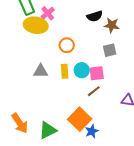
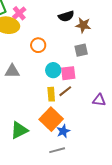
yellow rectangle: (65, 71) -> (51, 94), moved

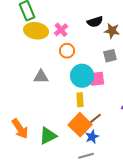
pink cross: (19, 13) -> (61, 30), moved
cyan circle: (53, 70) -> (82, 76), size x1.5
brown line: (65, 91) -> (95, 119), moved

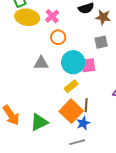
gray triangle: (41, 77) -> (41, 63), moved
yellow rectangle: (80, 100) -> (71, 86), turned 56
brown line: (95, 119) -> (86, 105), turned -48

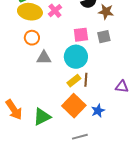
orange circle: (58, 37) -> (32, 38), moved
pink square: (88, 65) -> (81, 35), moved
brown line: (86, 105) -> (86, 80), moved
blue star: (83, 123) -> (98, 111), moved

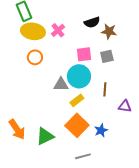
gray triangle: (44, 58) -> (61, 84), moved
brown line: (86, 80) -> (105, 89), moved

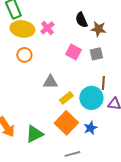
black semicircle: (92, 22) -> (81, 20), turned 84
pink square: (84, 54) -> (73, 52), turned 35
cyan circle: (79, 76) -> (91, 98), moved
brown line: (105, 89) -> (103, 83), moved

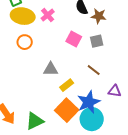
brown line: (103, 83) -> (94, 70), moved, turned -56
cyan circle: (91, 98) -> (92, 119), moved
blue star: (90, 128) -> (89, 102), moved, size x1.6

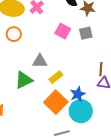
brown line: (94, 70) -> (101, 69), moved, turned 56
blue star: (89, 102) -> (78, 94), size x0.7
green triangle: (35, 121) -> (24, 80), moved

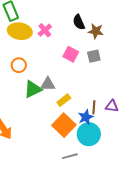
orange circle: (14, 34) -> (19, 65), moved
brown line: (101, 69) -> (94, 107), moved
green triangle: (24, 80) -> (33, 89), moved

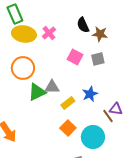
orange circle: (19, 65) -> (23, 68), size x1.5
brown line: (94, 107) -> (108, 116), moved, turned -40
blue star: (86, 117) -> (90, 94), moved
orange square: (64, 125) -> (68, 128), size x0.7

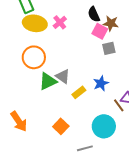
pink square: (75, 57) -> (100, 31), moved
gray triangle: (52, 87) -> (63, 76), turned 35
orange square: (68, 128) -> (61, 126), moved

